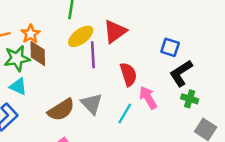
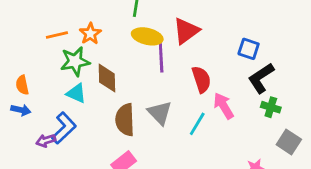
yellow ellipse: (81, 36) -> (147, 36), turned 50
brown diamond: (38, 54) -> (107, 78), moved
brown semicircle: (61, 110) -> (125, 120), turned 120

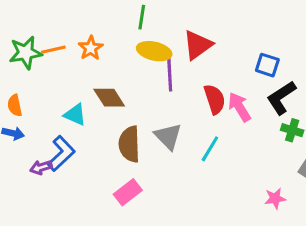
green star: (75, 61) -> (26, 53), moved
brown diamond: (107, 78) -> (109, 98), turned -32
pink arrow: (224, 106) -> (239, 107), moved

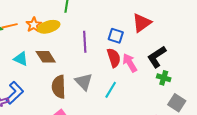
red triangle: (198, 45) -> (142, 23), moved
yellow ellipse: (154, 51) -> (49, 27), moved, turned -30
blue square: (267, 65) -> (116, 36), moved
cyan triangle: (75, 115) -> (21, 59), moved

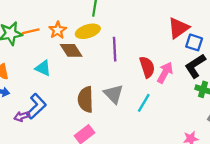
yellow ellipse: (49, 27) -> (88, 31), moved
blue square: (116, 36) -> (194, 42), moved
brown diamond: (46, 57) -> (71, 50), moved
pink arrow: (130, 63) -> (165, 73), turned 60

